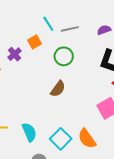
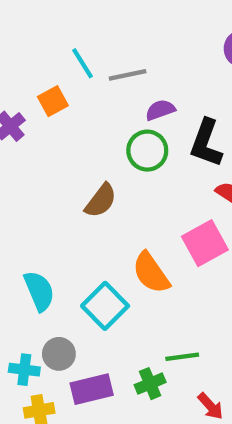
purple semicircle: (104, 30) -> (160, 110), moved
green circle: (64, 56) -> (147, 151), moved
orange semicircle: (87, 139) -> (151, 273), moved

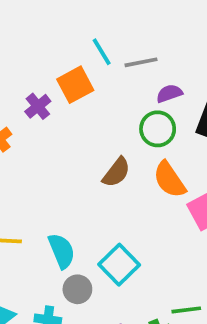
orange square: (53, 101) -> (75, 85), size x1.4
orange semicircle: (151, 273) -> (169, 180), moved
gray circle: (59, 354) -> (77, 289), moved

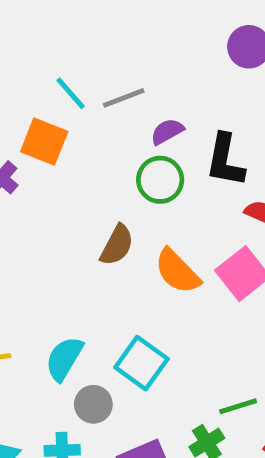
orange square: (75, 85) -> (44, 142), turned -30
orange semicircle: (169, 180) -> (177, 271), moved
cyan semicircle: (62, 251) -> (64, 359), turned -117

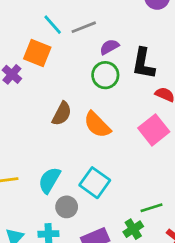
brown semicircle: (117, 245) -> (62, 114), moved
orange semicircle: (177, 271) -> (97, 125), moved

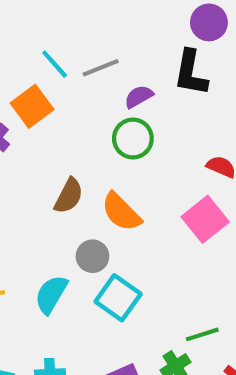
orange square: (37, 53) -> (32, 106), turned 32
black L-shape: (143, 64) -> (191, 73), moved
gray circle: (67, 207) -> (92, 256), moved

